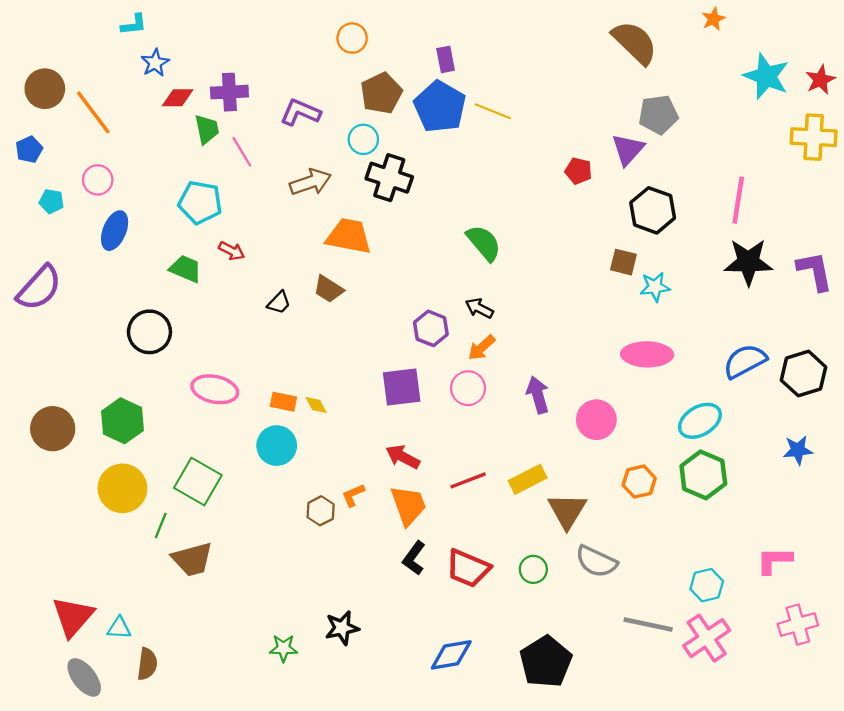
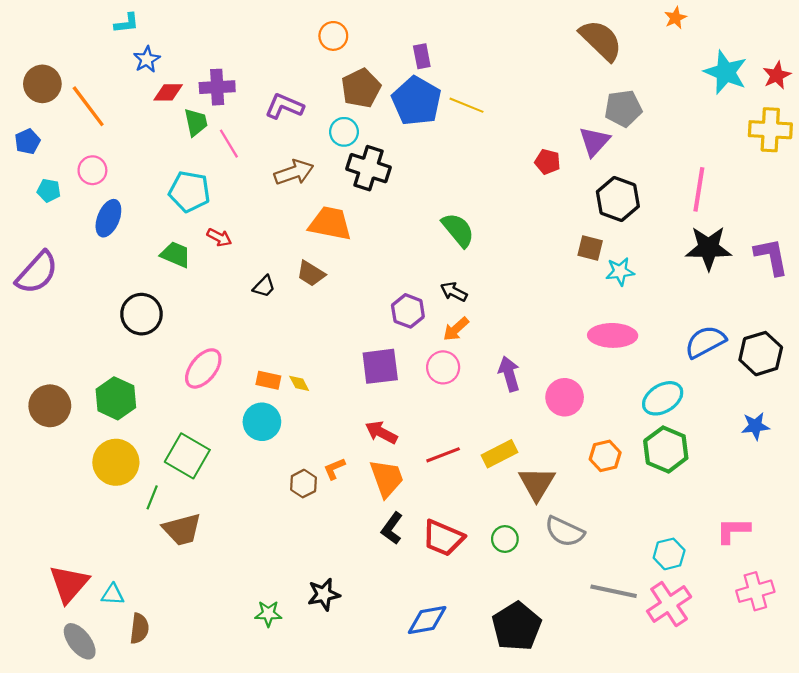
pink ellipse: (215, 389) -> (203, 368), turned -63

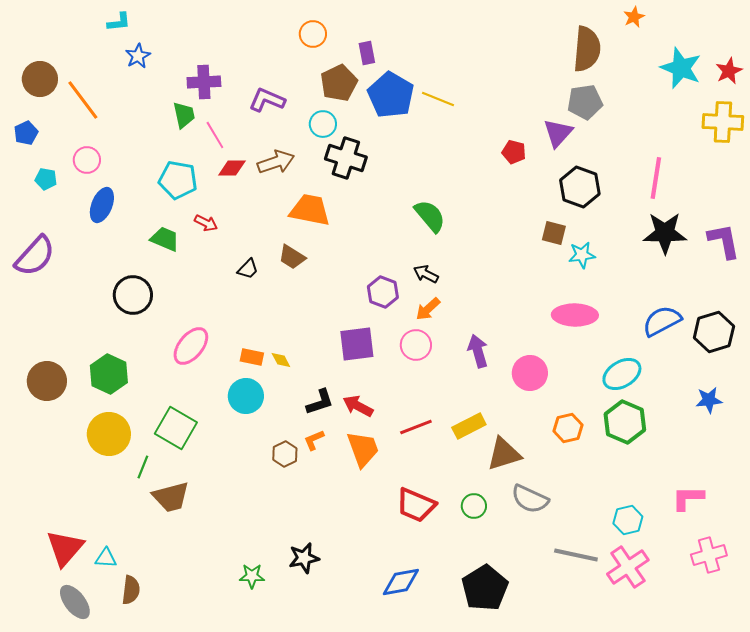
brown semicircle: (601, 40) -> (587, 49), moved, turned 51
purple rectangle: (422, 56) -> (367, 53), moved
red diamond: (168, 92) -> (232, 168), moved
brown triangle: (537, 484) -> (504, 454), turned 42
black L-shape: (392, 528) -> (320, 402), moved, turned -144

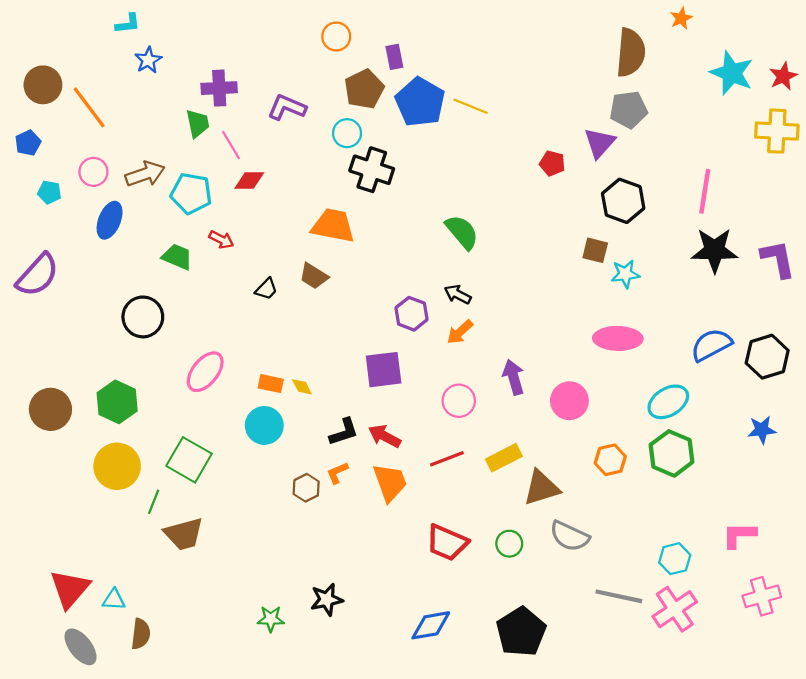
brown arrow: (276, 162) -> (145, 174), moved
pink circle: (416, 345) -> (459, 401), moved

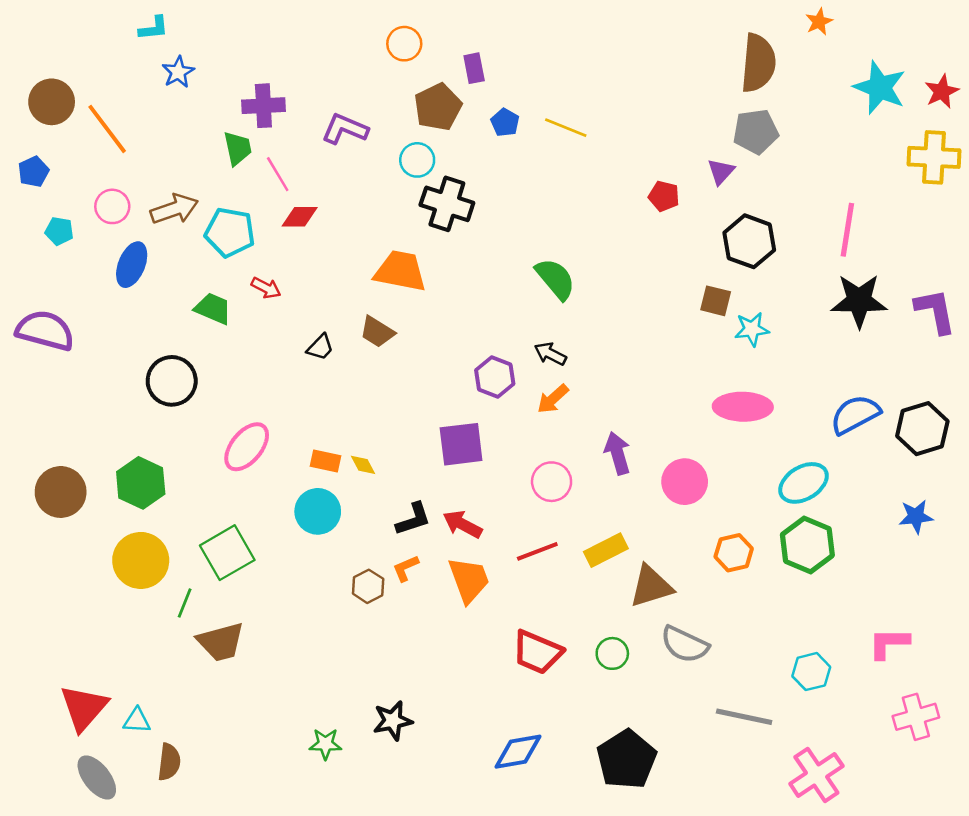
blue pentagon: (420, 102) -> (505, 122), size x0.5
purple triangle: (600, 143) -> (721, 172), size x0.7
purple semicircle: (38, 275) -> (45, 330), turned -117
green square: (189, 460) -> (227, 553), turned 30
pink cross: (675, 609) -> (816, 775), moved

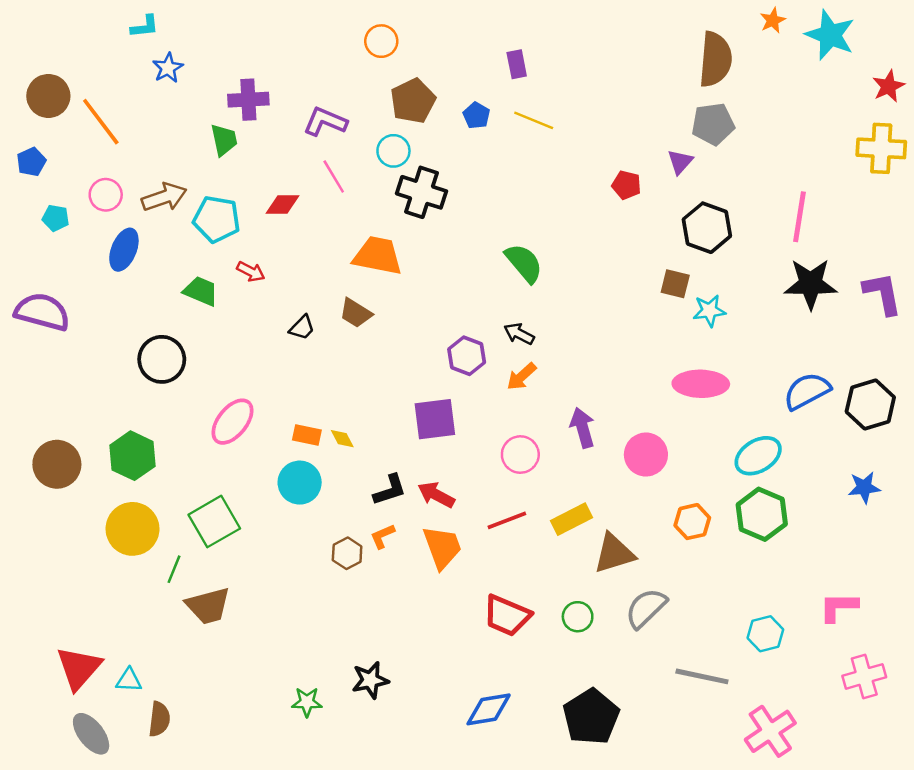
purple rectangle: (474, 68) -> (517, 64), moved
cyan star: (880, 88) -> (830, 35), moved
pink line: (278, 174) -> (334, 176), moved
gray semicircle: (685, 644) -> (646, 608), turned 111

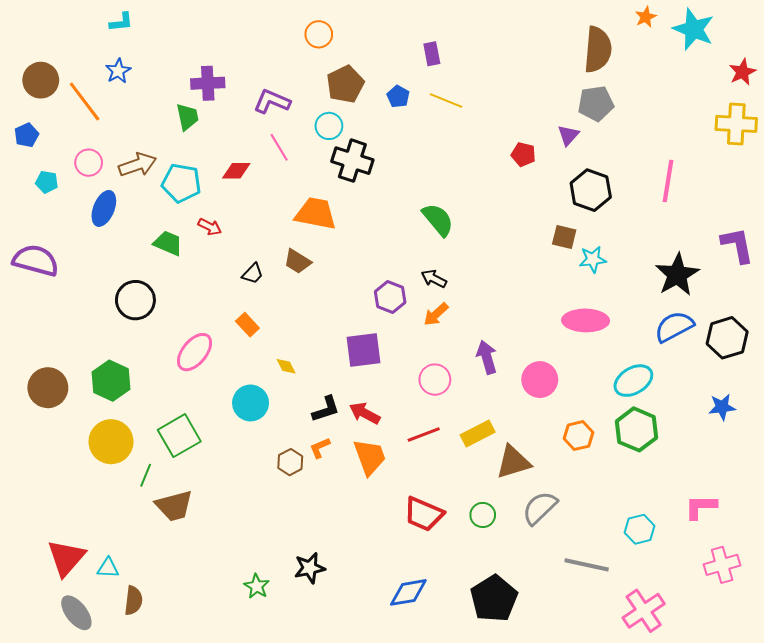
blue star: (168, 68) -> (118, 71), moved
black star: (811, 284) -> (677, 275), moved, turned -30
orange rectangle: (307, 435) -> (247, 325), moved, turned 35
green star: (307, 702) -> (257, 586), turned 30

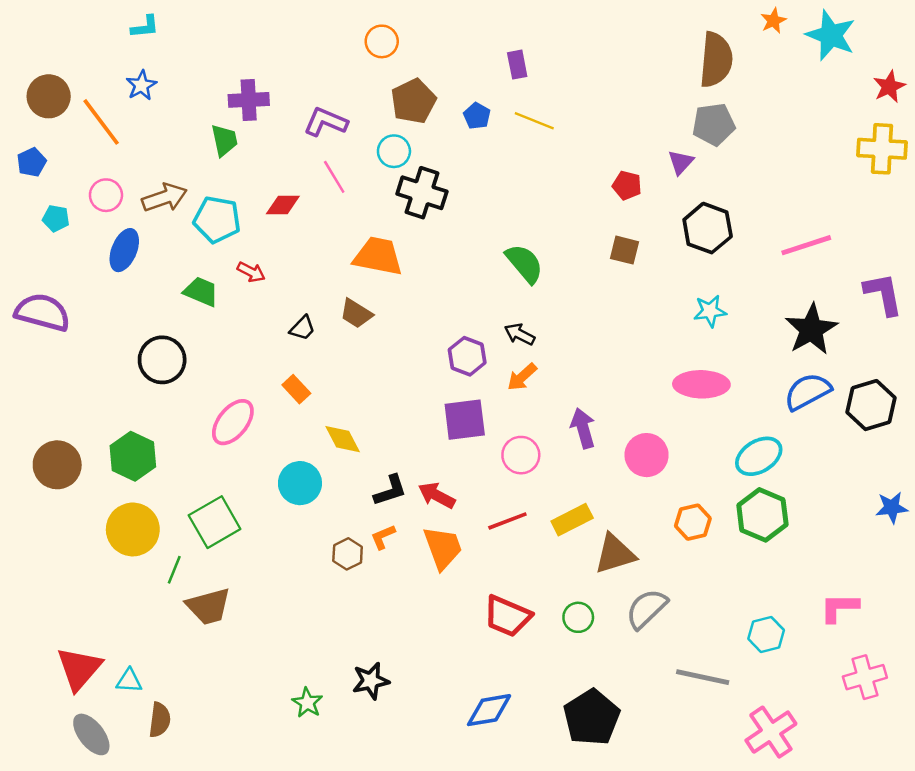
pink line: (668, 181) -> (806, 245), moved, turned 63
brown square: (564, 237) -> (625, 250), moved
purple square: (364, 350) -> (465, 420), moved
yellow diamond: (286, 366) -> (343, 439), size x1.5
blue star: (722, 407) -> (892, 508), moved

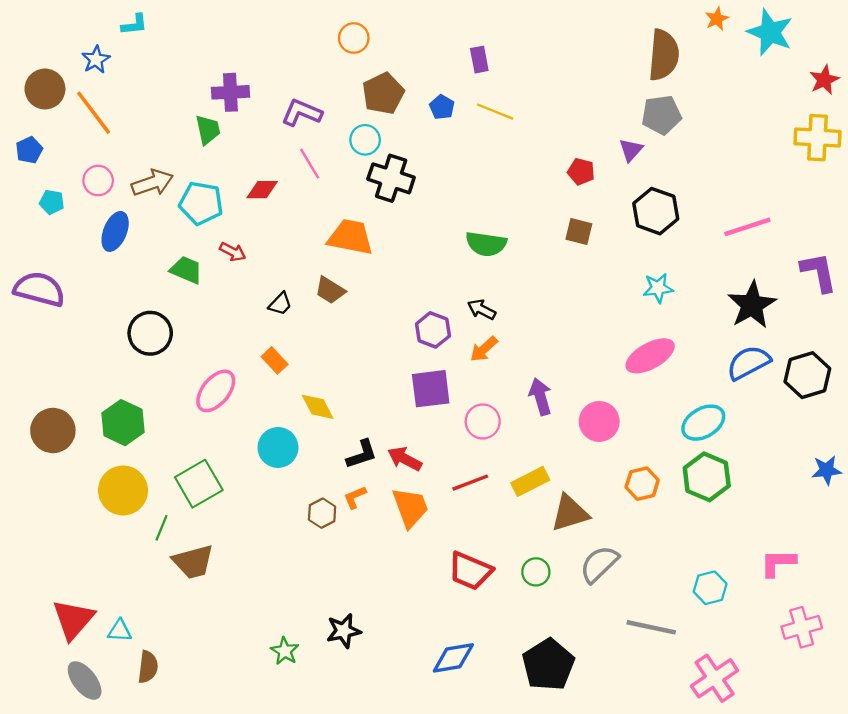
blue star: (141, 85) -> (96, 60), moved
green semicircle: (524, 263) -> (486, 244), turned 138
pink ellipse: (701, 384) -> (650, 356), turned -30

